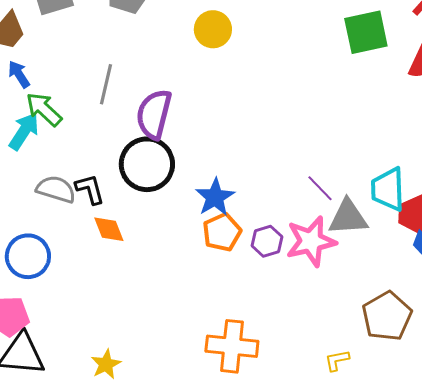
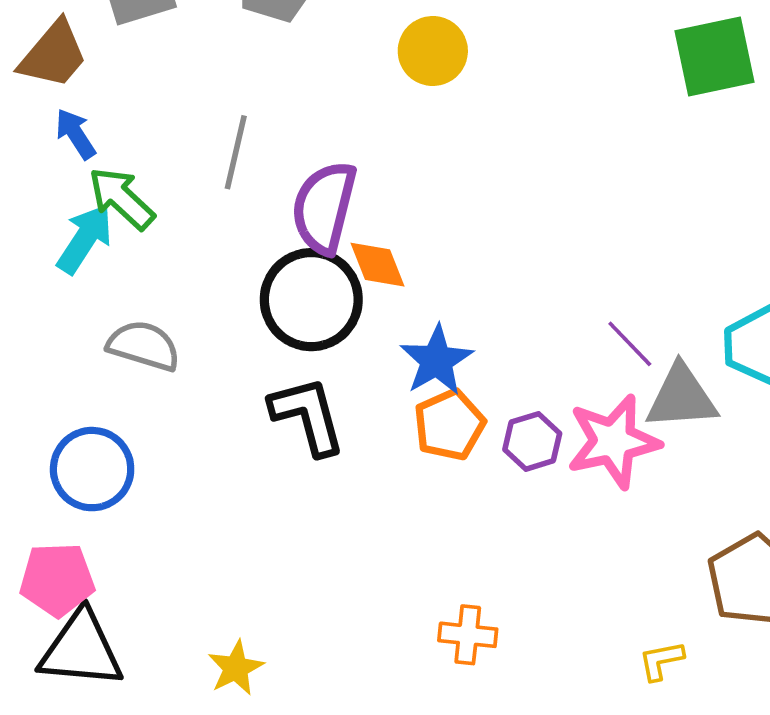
black L-shape: (90, 189) -> (308, 416), moved, size x1.4
orange diamond: (109, 229) -> (378, 265), moved
orange cross: (232, 346) -> (468, 635), size x0.6

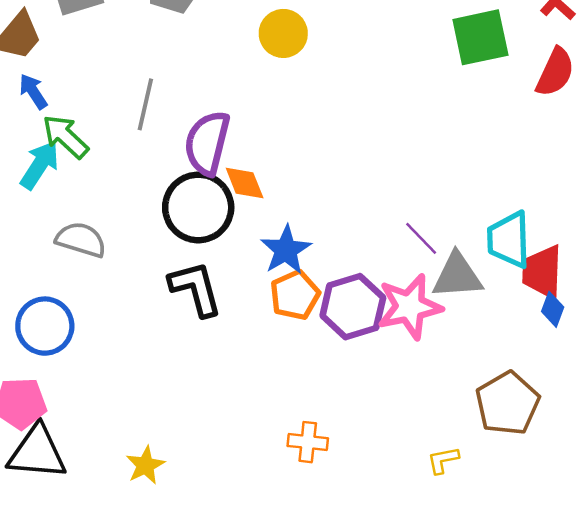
purple hexagon: (532, 441) -> (353, 307), size x1.6

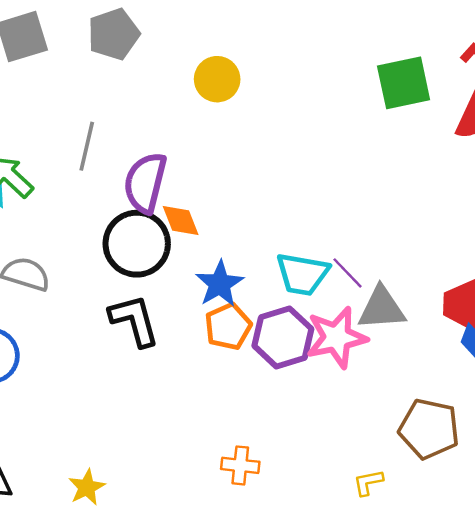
cyan trapezoid: (509, 240) -> (302, 274), moved, turned -78
brown pentagon: (507, 403) -> (429, 429), turned -30

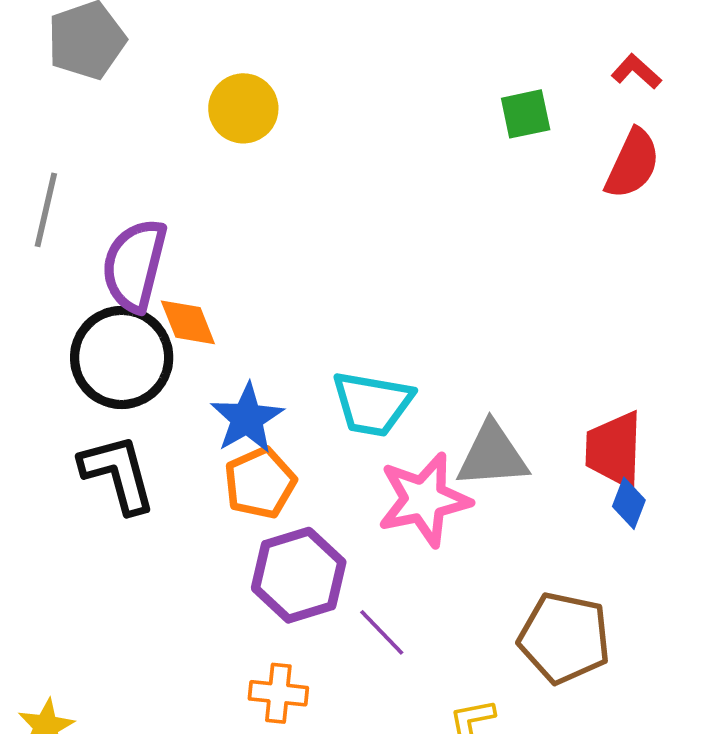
green square: (404, 83) -> (526, 114), size x0.6
purple line: (347, 273) -> (382, 632), moved
purple hexagon: (283, 337) -> (299, 575), moved

